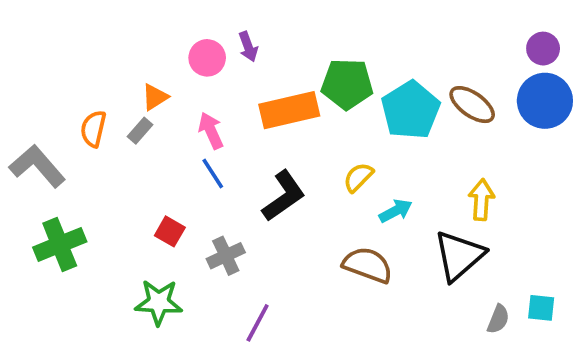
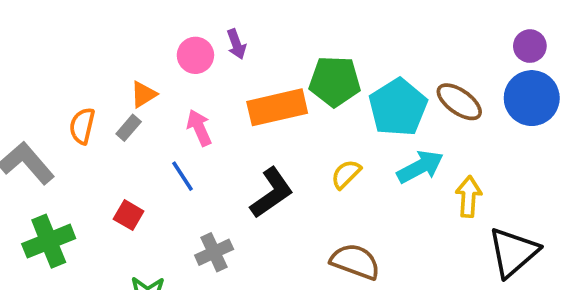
blue line: (213, 174) -> (182, 176), moved
cyan arrow: (396, 211) -> (420, 167), moved, size x1.4
red square: (170, 231) -> (129, 215), moved
black triangle: (459, 256) -> (513, 252), moved

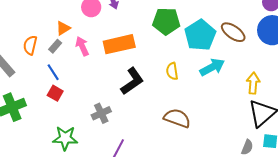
orange rectangle: (277, 107) -> (119, 44), moved
pink arrow: (199, 128) -> (82, 46), moved
yellow semicircle: (346, 174) -> (172, 71), turned -54
blue line: (182, 176) -> (53, 72), moved
yellow arrow: (469, 197) -> (253, 83), moved

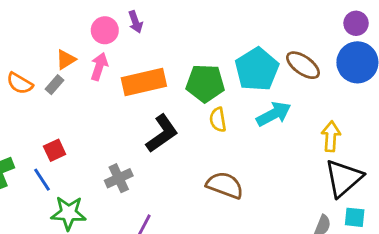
green pentagon: (166, 21) -> (205, 83), moved
orange semicircle: (30, 45) -> (20, 83), turned -72
pink arrow: (82, 46) -> (99, 67), moved, turned 42
blue line: (53, 72) -> (42, 180), moved
red square: (55, 93) -> (55, 150), turned 35

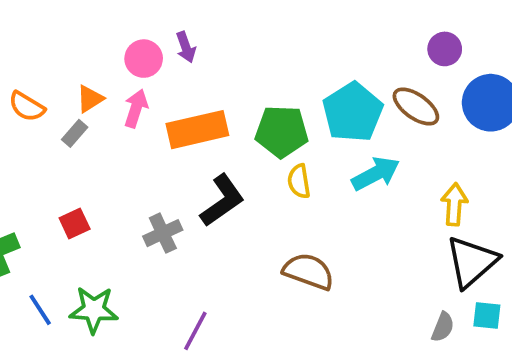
purple circle: (356, 23) -> (445, 49), moved
orange semicircle: (20, 83) -> (27, 107), moved
gray cross: (119, 178) -> (163, 233), moved
blue line: (42, 180) -> (40, 310), moved

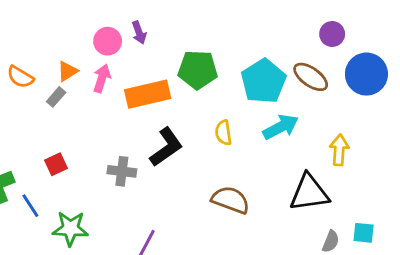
green pentagon: (282, 131) -> (198, 70), moved
gray cross: (163, 233) -> (122, 171), turned 32
black triangle: (472, 262) -> (309, 193), moved, turned 33
blue line: (40, 310) -> (30, 206), moved

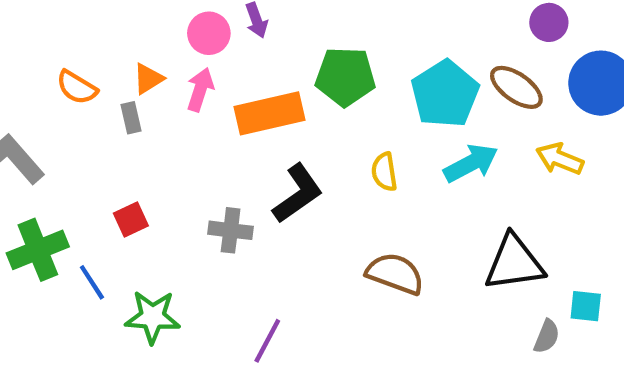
gray rectangle: (56, 97) -> (131, 118), turned -54
yellow arrow: (339, 150) -> (560, 159), moved, turned -72
cyan square: (364, 233) -> (586, 306), moved

